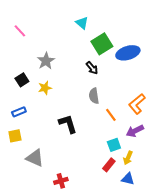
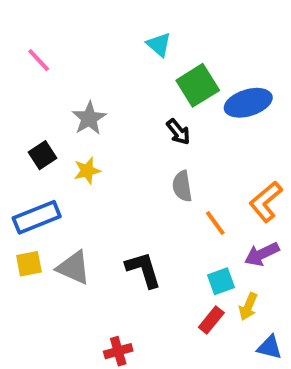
blue rectangle: (19, 112) -> (37, 217), size x1.6
black L-shape: (68, 124) -> (143, 270), moved
gray triangle: (35, 158) -> (74, 268), moved
blue triangle: (128, 179) -> (270, 347), moved

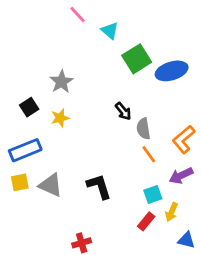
pink line: (39, 60) -> (78, 14), moved
black arrow: (178, 132) -> (123, 111), moved
gray semicircle: (182, 186) -> (143, 129), moved

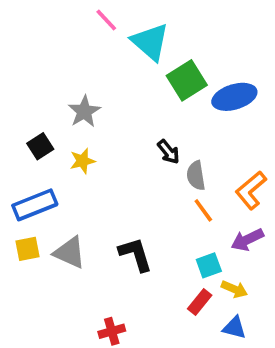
cyan triangle: (110, 31) -> (150, 42), size x1.6
yellow arrow: (172, 212) -> (234, 289), turned -90
blue triangle: (186, 240) -> (234, 328), moved

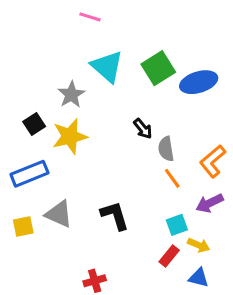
pink line: (106, 20) -> (90, 17), turned -30
cyan triangle: (150, 42) -> (107, 67), moved
yellow star: (82, 161) -> (70, 136), size x1.6
yellow square: (27, 249) -> (23, 226), moved

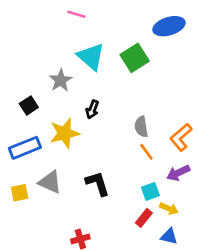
blue ellipse: (199, 82) -> (169, 26), moved
black arrow: (143, 129) -> (92, 109), moved, turned 60
yellow star: (70, 136) -> (65, 133), moved

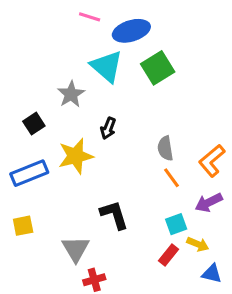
blue ellipse: (169, 26) -> (131, 31), moved
gray triangle: (50, 182) -> (76, 249), moved, turned 35
blue triangle: (169, 236) -> (212, 274), moved

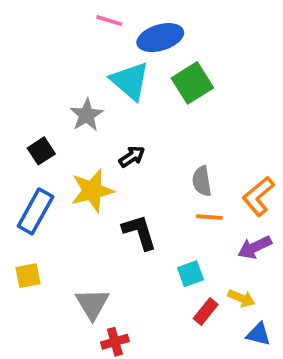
black arrow: (108, 128) -> (132, 157), turned -145
blue rectangle: (29, 173) -> (36, 211), turned -39
orange line: (172, 178) -> (209, 217), turned -50
black L-shape: (114, 215) -> (139, 232), moved
cyan square: (176, 224) -> (190, 274), moved

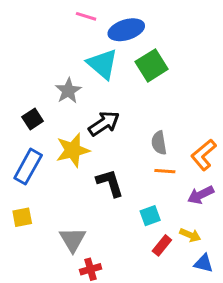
black arrow: (132, 157) -> (104, 123), size x1.5

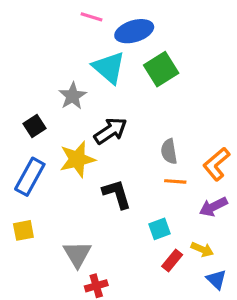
blue triangle: (204, 263) -> (216, 279), turned 30

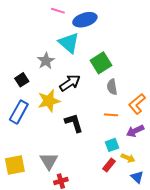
green square: (161, 69) -> (101, 63), moved
gray semicircle: (169, 151) -> (112, 87), moved
cyan square: (159, 229) -> (112, 145), moved
yellow square: (23, 230) -> (15, 165), moved, size x1.5

